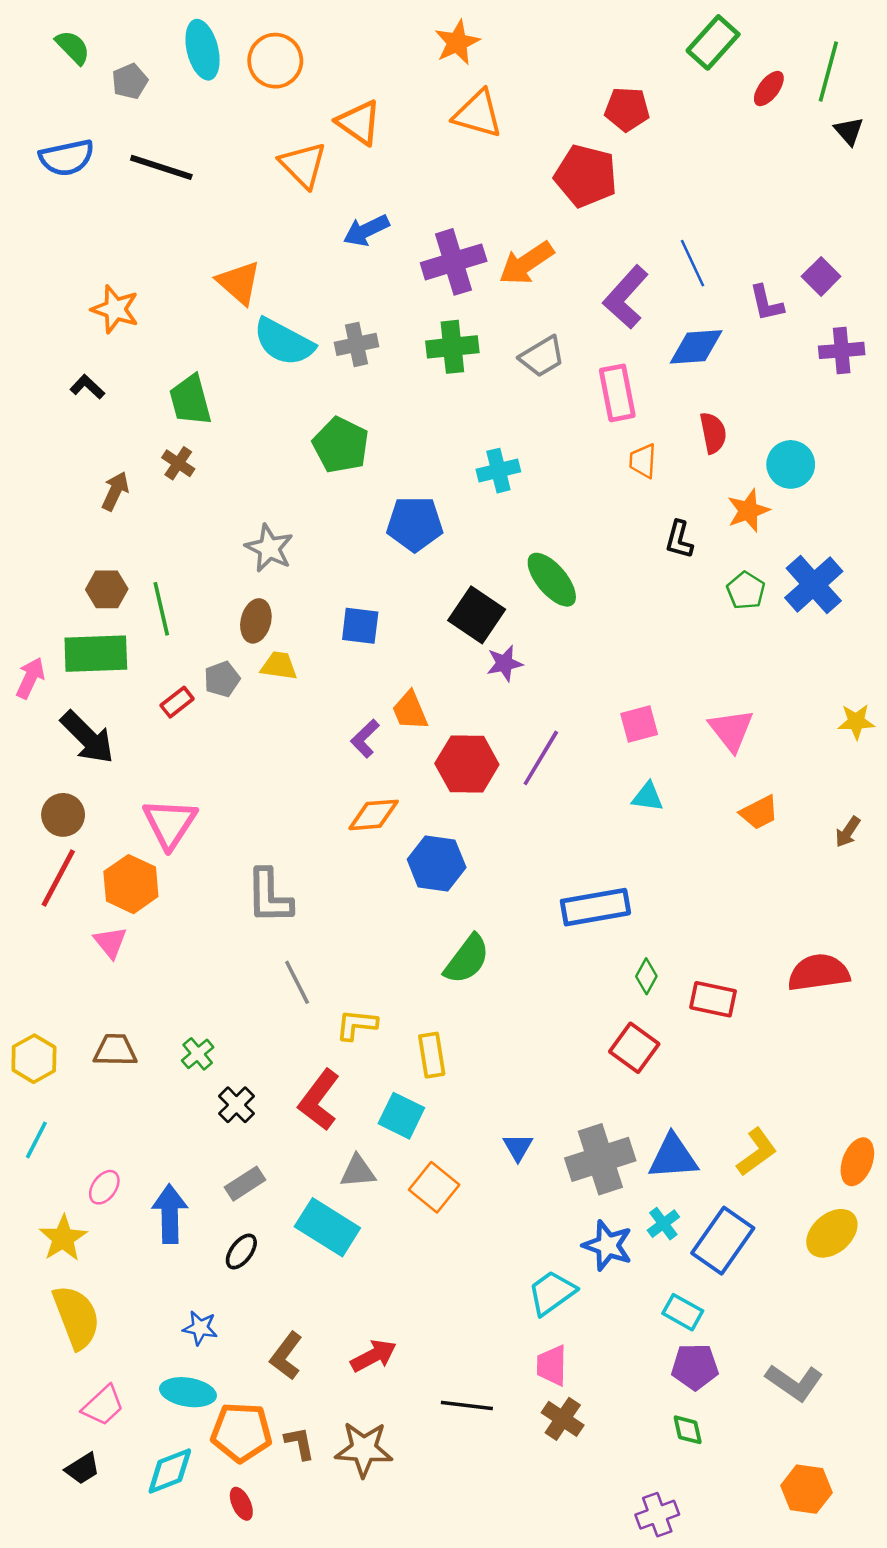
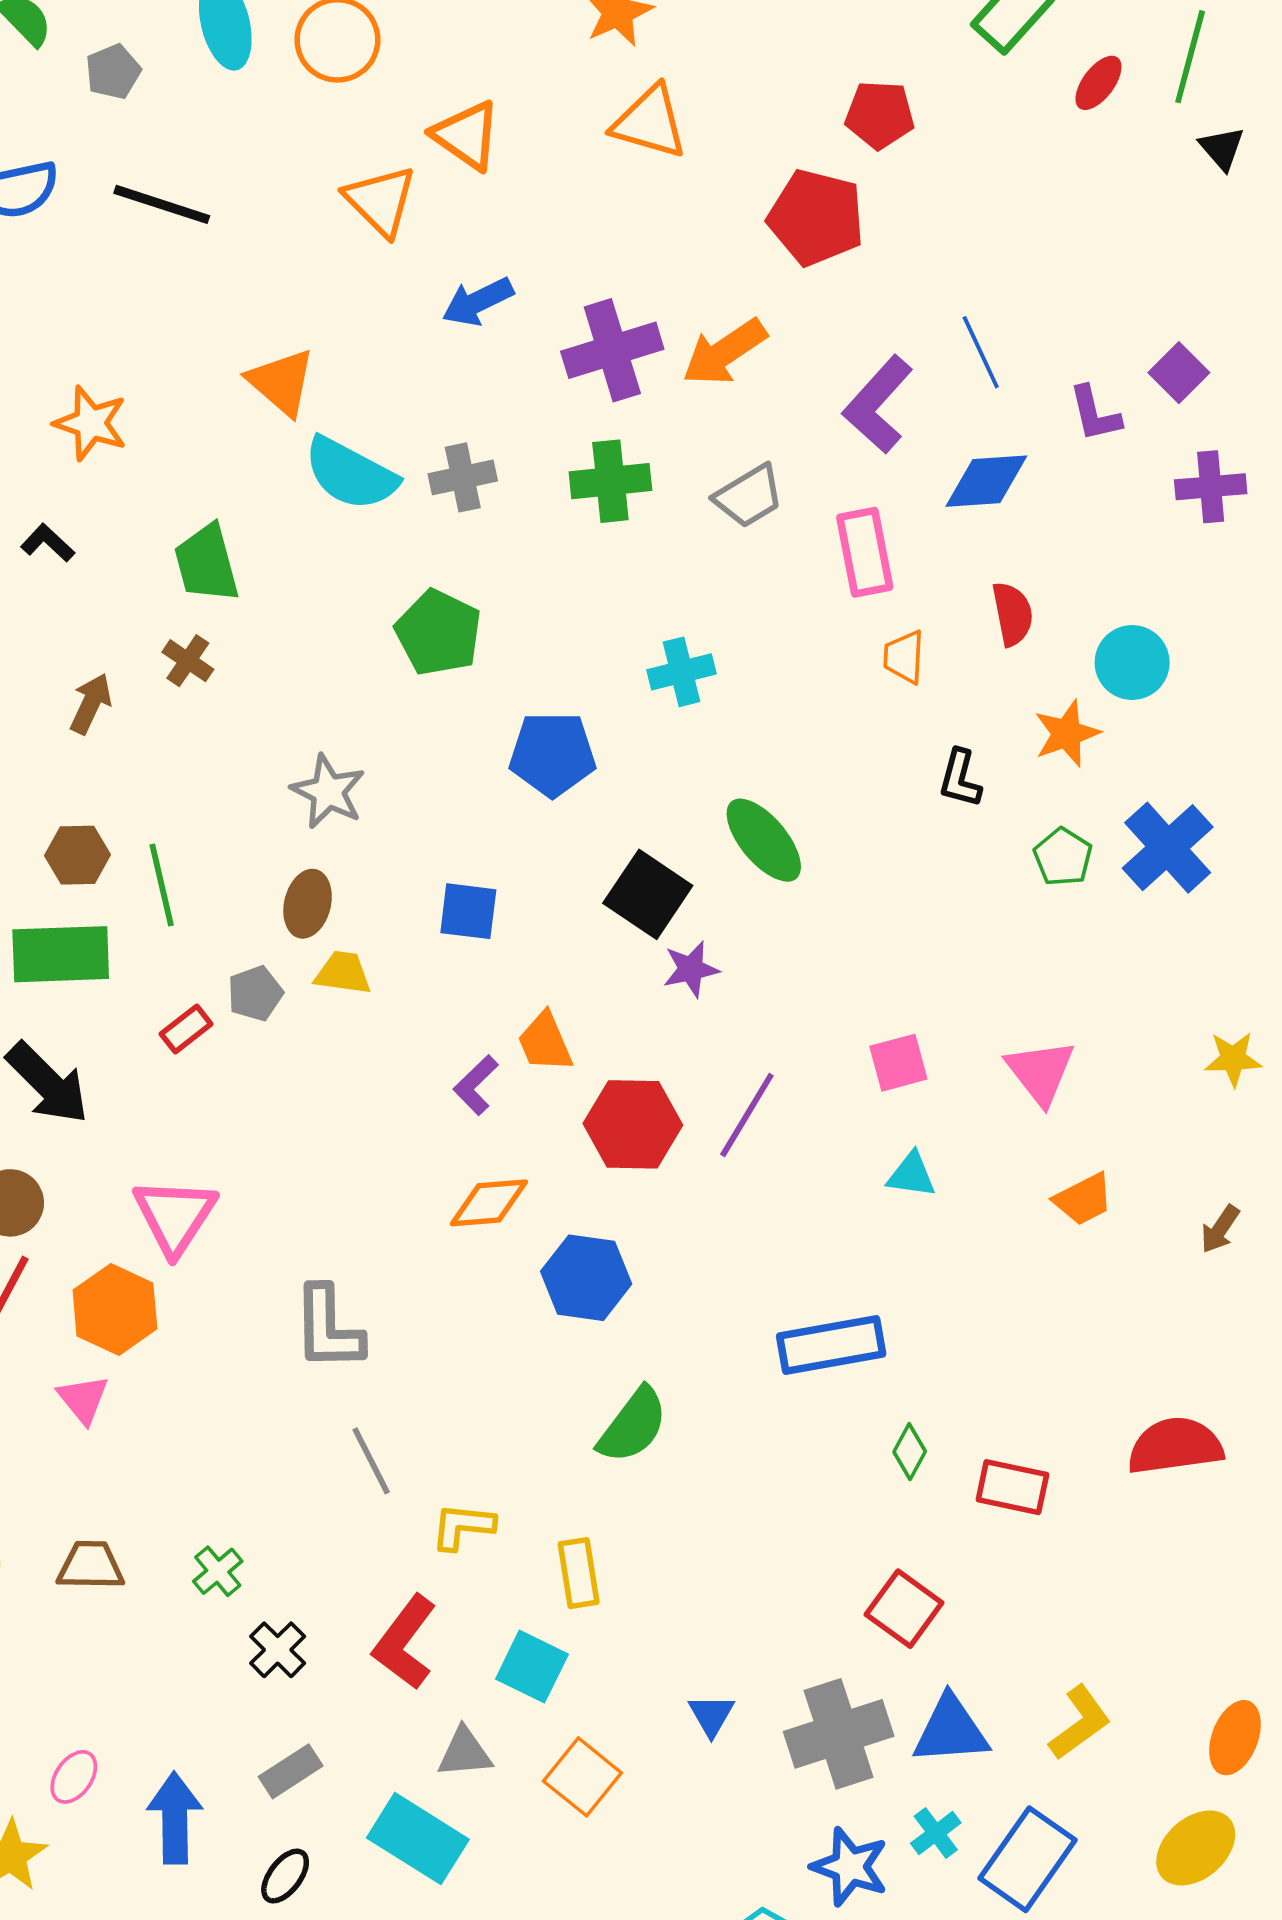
red square: (634, 1048) -> (904, 1609), moved

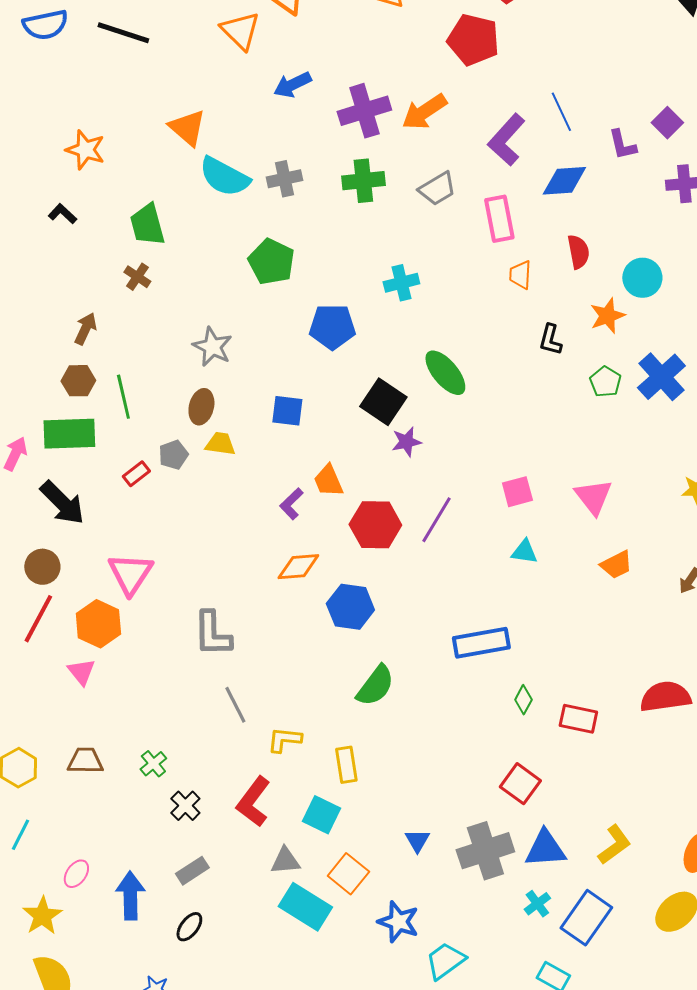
brown arrow: (91, 704) -> (85, 329), moved
cyan rectangle: (418, 1839) -> (305, 907), moved
blue star: (850, 1867) -> (398, 922), moved

